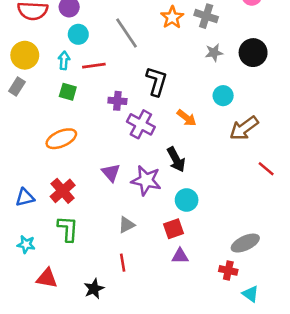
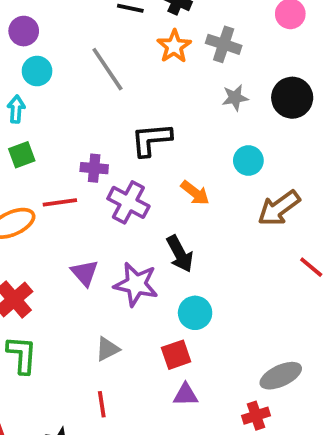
red line: (94, 66) -> (60, 202), moved
black L-shape: (157, 81) -> (151, 140), turned -112
green square: (68, 92) -> (22, 155), turned -36
red cross: (228, 270) -> (256, 416), turned -30

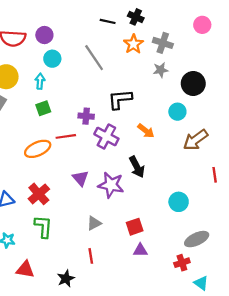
gray star: (235, 98) -> (161, 70), moved
black circle: (292, 98) -> (193, 83), moved
red line: (311, 267) -> (215, 175), turned 42
cyan circle: (195, 313) -> (179, 202), moved

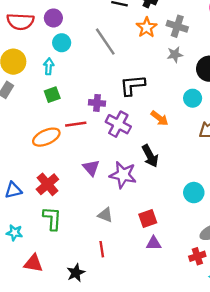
gray triangle: (94, 223) -> (105, 215), turned 49

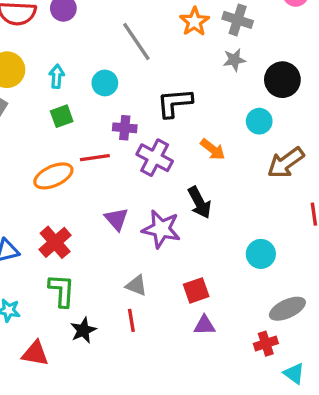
cyan circle: (62, 43) -> (105, 83), moved
red line: (102, 249) -> (131, 320), moved
black star: (76, 273) -> (83, 330), moved

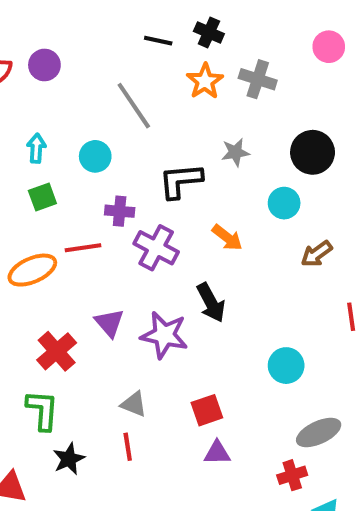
gray star: (234, 60) -> (235, 152), moved
brown arrow: (286, 163) -> (317, 254), size x0.7
red cross: (55, 242) -> (57, 351), moved

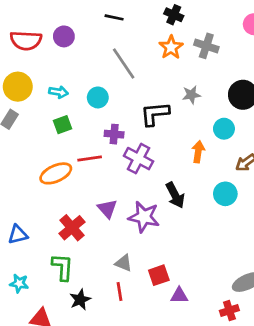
black line: (158, 41) -> (114, 17), moved
cyan arrow: (36, 148) -> (58, 92), turned 96
orange arrow: (227, 238) -> (198, 152), moved, turned -120
cyan circle: (286, 366) -> (225, 194), moved
red square: (207, 410) -> (159, 275), moved

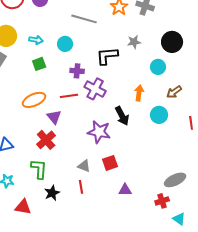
gray line: (124, 64) -> (84, 19), turned -40
orange arrow: (198, 152) -> (139, 93), moved
red line: (90, 159) -> (69, 96), moved
purple triangle: (107, 209) -> (54, 117), moved
red square: (159, 275) -> (110, 163), moved

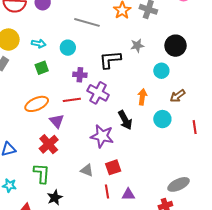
red line: (81, 187) -> (107, 192), moved

